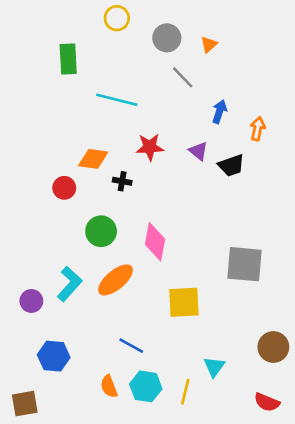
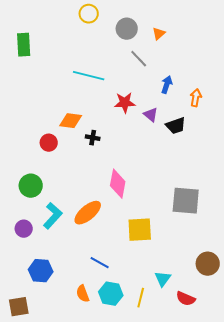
green rectangle: (68, 59) -> (24, 45), moved
red star: (150, 147) -> (125, 103), moved
green circle: (101, 231) -> (31, 186), moved
red semicircle: (267, 402) -> (186, 299), moved

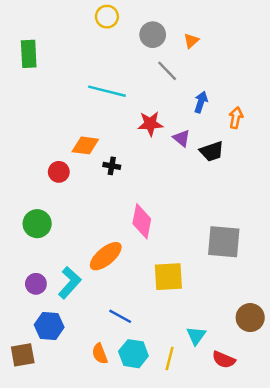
cyan L-shape: (53, 216) -> (70, 283), moved
purple circle: (24, 229) -> (36, 284), moved
brown square: (19, 307) -> (23, 355), moved

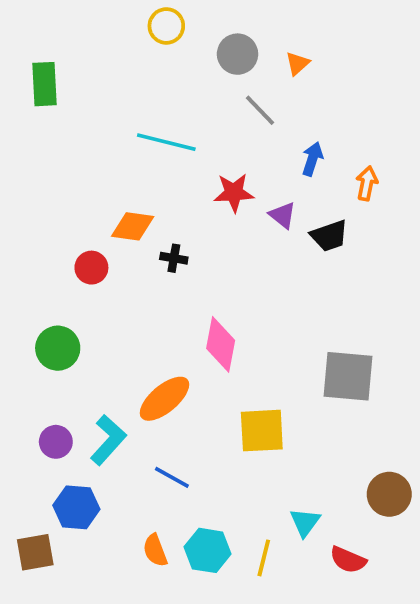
blue line: (120, 316) -> (172, 477), moved

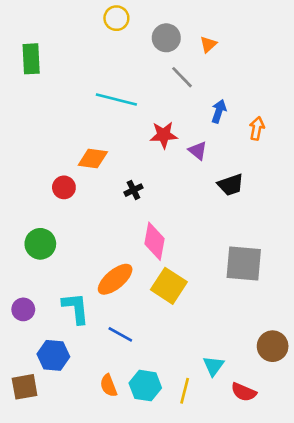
black trapezoid: (329, 236) -> (231, 185), moved
black cross: (174, 258) -> (133, 190), moved, turned -36
yellow square: (262, 431) -> (169, 286), moved, turned 36
cyan L-shape: (108, 440) -> (76, 308), turned -48
purple circle: (56, 442) -> (23, 309), moved

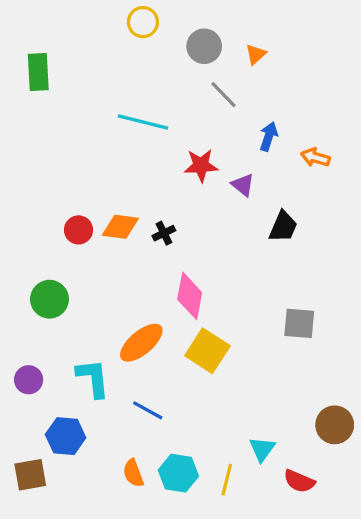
orange arrow: (257, 128) -> (315, 157), turned -85
orange diamond: (93, 159) -> (120, 227), moved
black trapezoid: (231, 185) -> (283, 227), turned -48
gray square: (244, 263) -> (299, 323), size x0.7

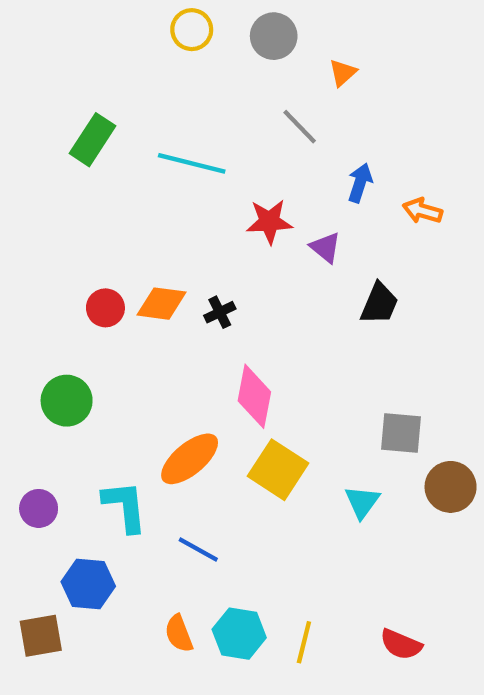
gray circle: (204, 46) -> (274, 36), moved
green rectangle: (38, 72) -> (92, 140), moved, turned 36
brown circle: (335, 425) -> (451, 487), moved
cyan triangle: (262, 449) -> (362, 502), moved

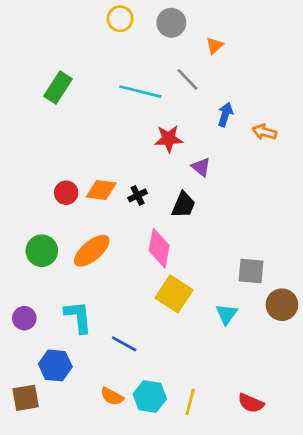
cyan line: (192, 163) -> (140, 92), moved
purple triangle: (325, 247) -> (201, 167), moved
black trapezoid: (379, 304) -> (183, 205), moved
orange ellipse: (190, 459) -> (92, 251), moved
orange semicircle: (179, 634) -> (112, 396), turned -40

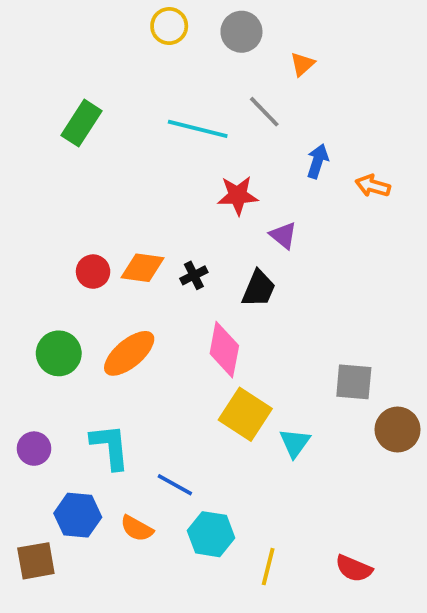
cyan triangle: (227, 314) -> (295, 443), moved
orange semicircle: (112, 396) -> (137, 528), moved
cyan hexagon: (150, 396) -> (211, 534), moved

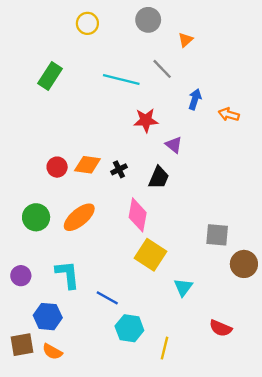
yellow circle: (169, 26) -> (87, 23), moved
cyan triangle: (295, 443) -> (183, 287), moved
orange semicircle: (137, 528) -> (52, 352), moved
red semicircle: (354, 568) -> (221, 328), moved

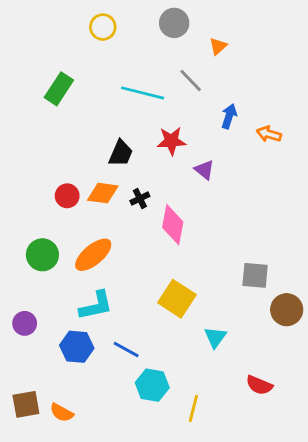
black trapezoid: (159, 178) -> (121, 153), moved
pink diamond: (138, 215) -> (173, 225), moved
cyan L-shape: (68, 275) -> (96, 306), moved, turned 84
blue hexagon: (48, 317) -> (77, 347), moved

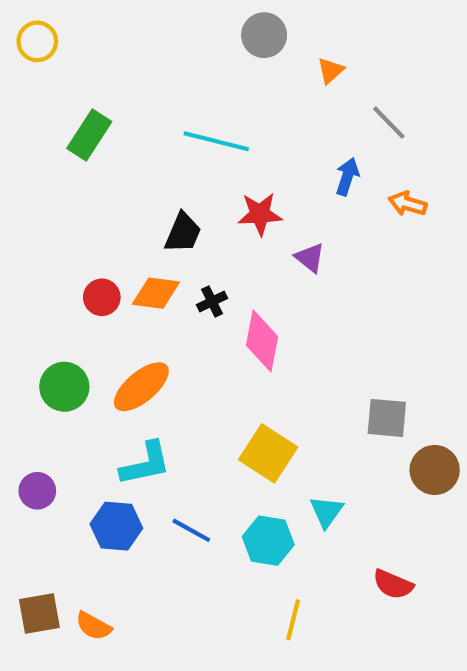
yellow circle: (103, 27) -> (37, 41), moved
gray line: (191, 81) -> (389, 123), moved
cyan hexagon: (152, 385) -> (268, 541), moved

